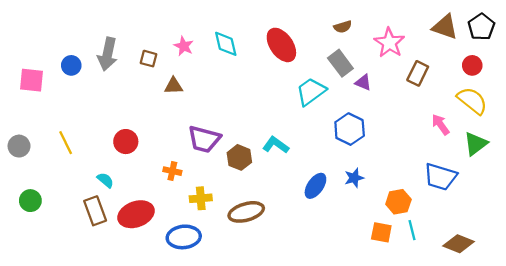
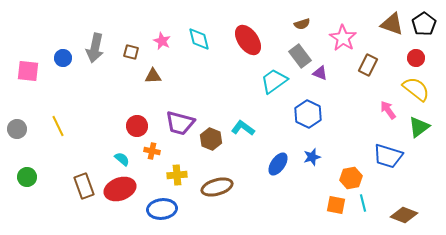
red circle: (126, 142) -> (137, 126), moved
cyan semicircle: (105, 180) -> (122, 159), moved

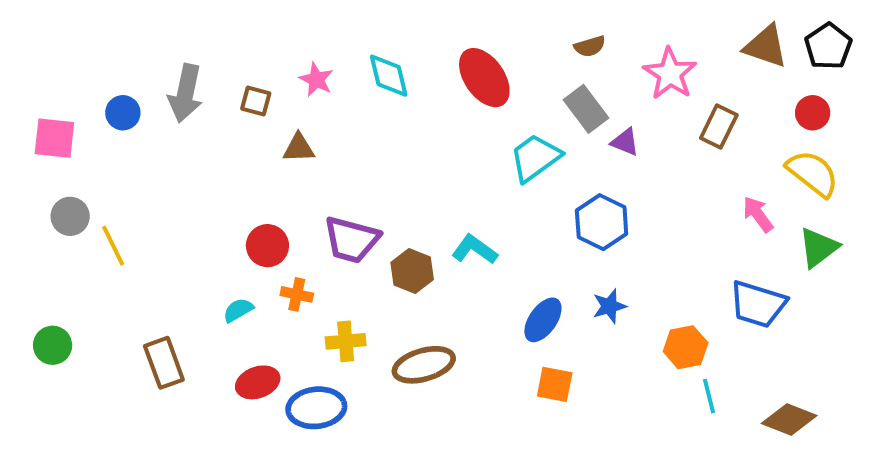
gray circle: (17, 129) -> (70, 216), moved
cyan semicircle: (122, 159) -> (238, 310), turned -70
red ellipse: (120, 189) -> (258, 382), moved, size x0.7
orange square: (336, 205) -> (555, 384), moved

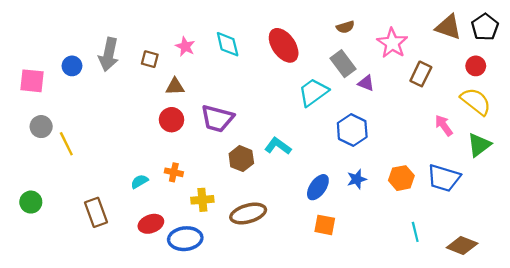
purple trapezoid: (351, 240) -> (217, 119), moved
red circle: (267, 246) -> (172, 120), moved
orange hexagon: (686, 347) -> (401, 178), moved

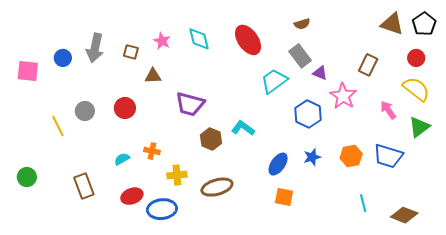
pink star: (392, 43) -> (343, 96), moved
red circle: (172, 120) -> (125, 108), moved
gray circle: (41, 127) -> (85, 111), moved

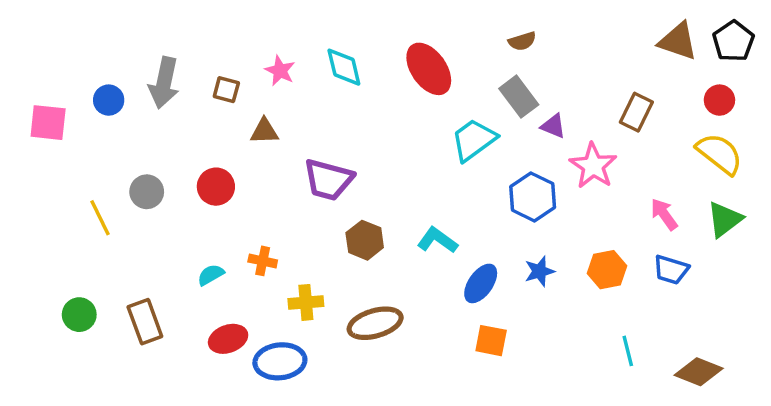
pink arrow: (388, 110) -> (664, 214), moved
cyan L-shape: (243, 128) -> (437, 240), moved
blue trapezoid: (388, 156) -> (671, 270), size x0.7
green circle: (27, 177) -> (79, 315), moved

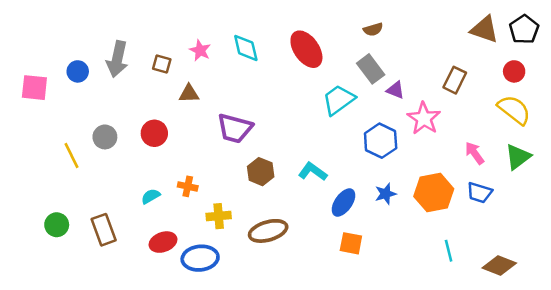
orange hexagon: (607, 270) -> (434, 193), size x1.4

